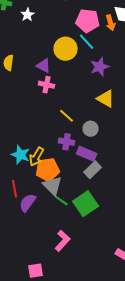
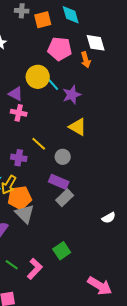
orange arrow: (111, 23) -> (86, 60), moved
cyan line: (87, 42) -> (52, 83), moved
purple cross: (67, 142) -> (19, 158), moved
green line: (62, 201) -> (12, 265), moved
green square: (86, 204) -> (62, 251), moved, size x0.7

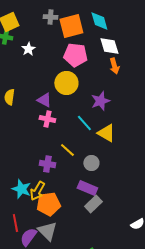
orange square: (43, 20) -> (71, 26), size x1.4
white diamond: (96, 43) -> (109, 46), moved
pink pentagon: (60, 49) -> (75, 55), moved
cyan line: (52, 83) -> (84, 123), moved
gray triangle: (25, 214) -> (47, 231), moved

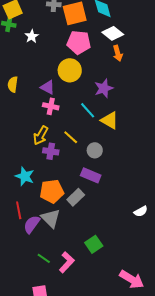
white diamond: (109, 46) -> (113, 33), turned -35
yellow arrow: (37, 191) -> (41, 135), moved
gray rectangle: (93, 204) -> (76, 197), moved

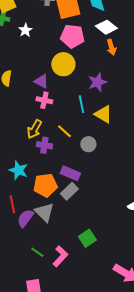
cyan line: (88, 110) -> (81, 104), turned 30
purple rectangle: (91, 175) -> (70, 173), moved

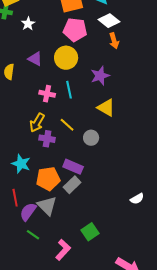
purple triangle: (41, 81) -> (35, 59), moved
cyan line: (81, 104) -> (69, 90), moved
green line: (37, 252) -> (33, 235), moved

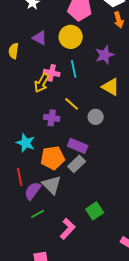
yellow arrow: (37, 123) -> (42, 83), moved
green line: (33, 235) -> (38, 214), turned -64

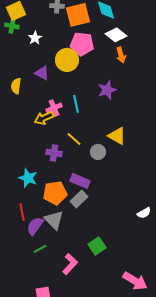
yellow circle: (71, 37) -> (67, 60), moved
pink cross: (52, 73) -> (54, 108), turned -35
yellow arrow: (42, 83) -> (44, 118), turned 36
yellow triangle: (111, 87) -> (117, 136), moved

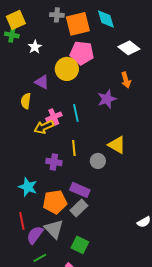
white diamond: (116, 35) -> (129, 48), moved
orange arrow: (121, 55) -> (126, 80), moved
yellow semicircle: (16, 86) -> (26, 101), moved
yellow line: (74, 139) -> (74, 148), turned 42
green square: (97, 246) -> (80, 245), moved, turned -30

